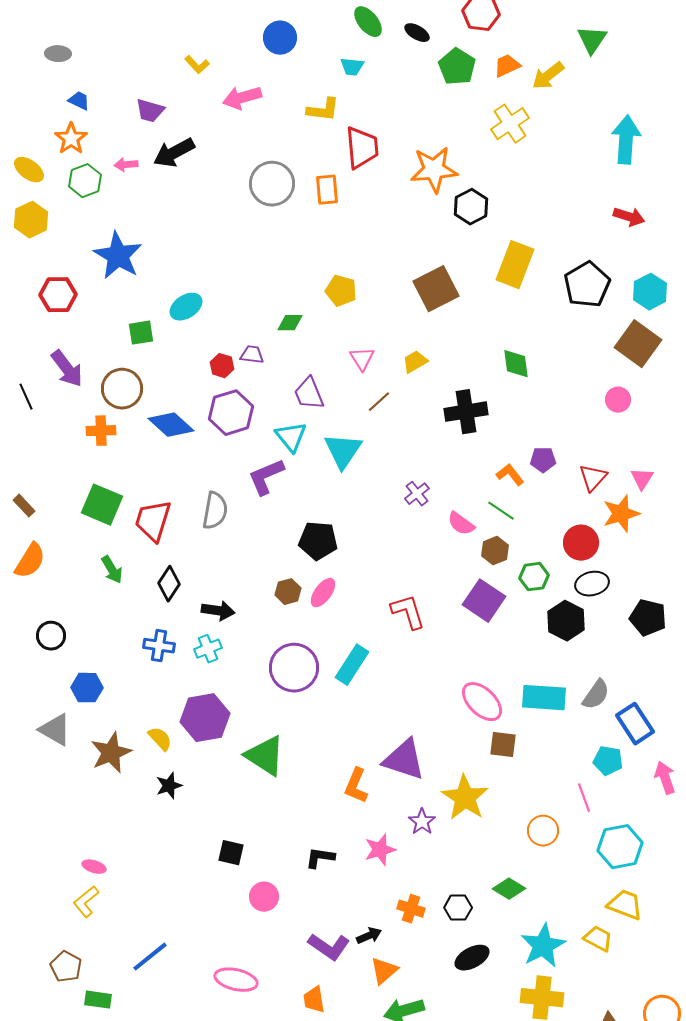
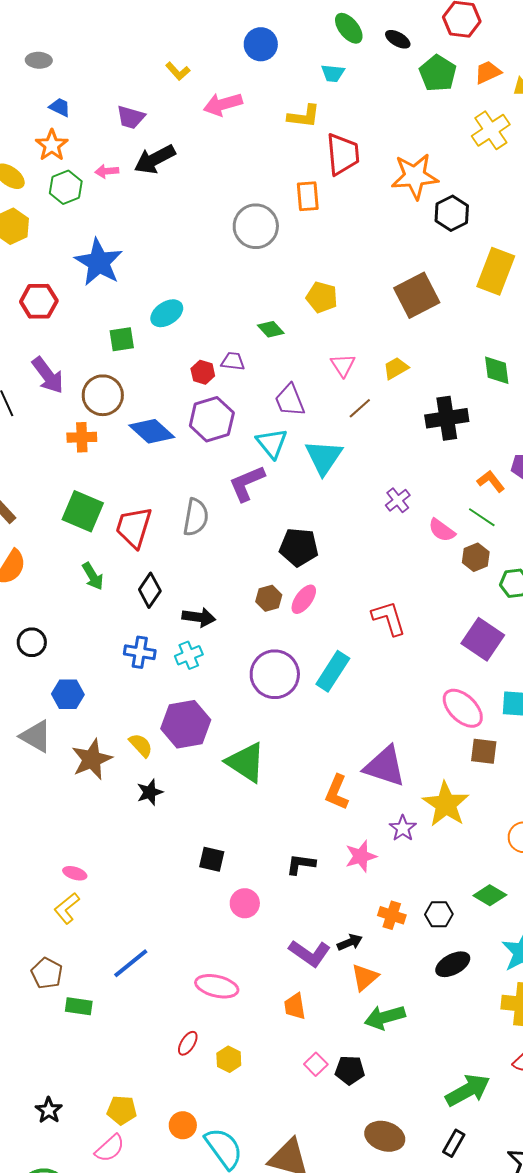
gray circle: (272, 184) -> (256, 226), moved
green diamond: (290, 323) -> (271, 329), turned 48
purple square: (484, 601) -> (483, 639), moved

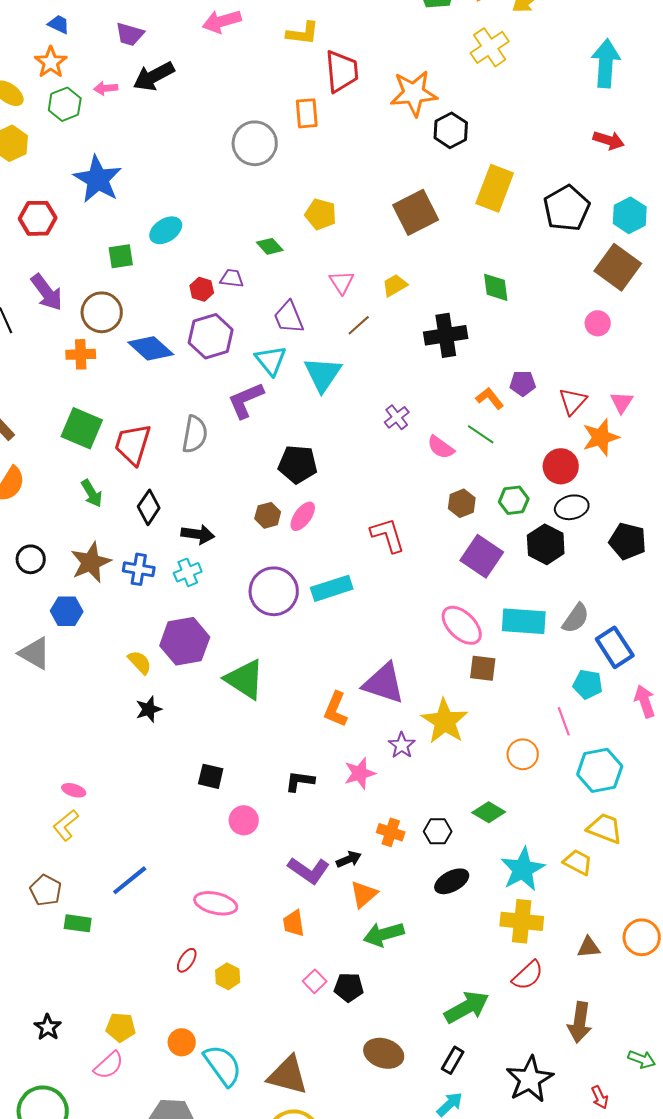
brown hexagon: (476, 557) -> (462, 503), moved
cyan rectangle: (333, 671) -> (332, 588), turned 39
brown star: (92, 759) -> (91, 562), moved

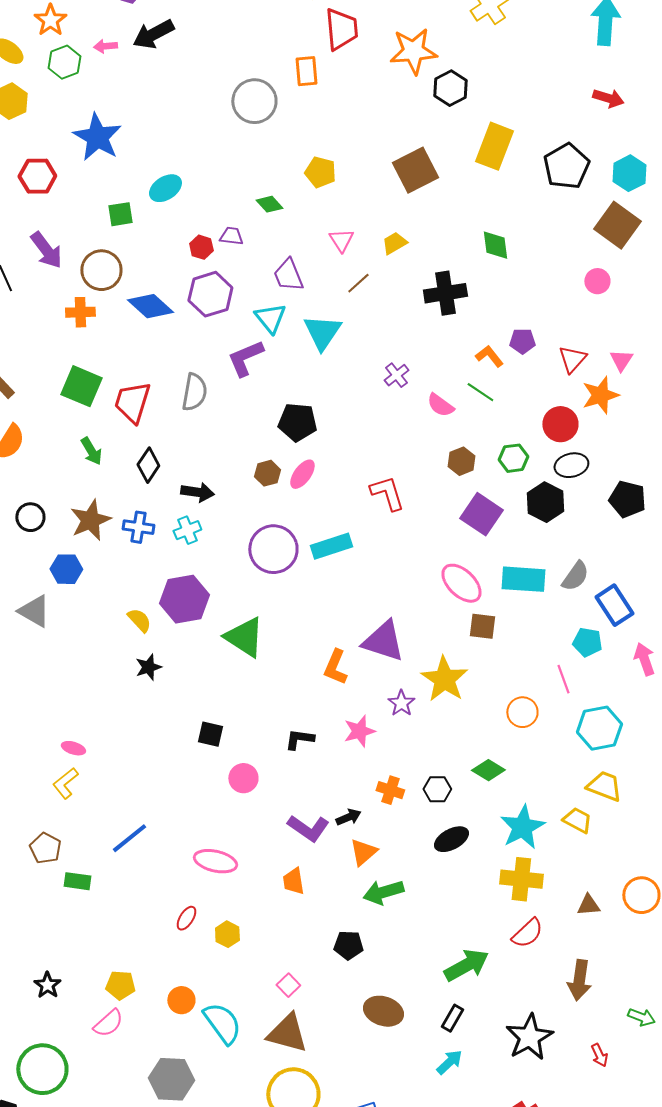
pink square: (315, 981) -> (288, 985), moved

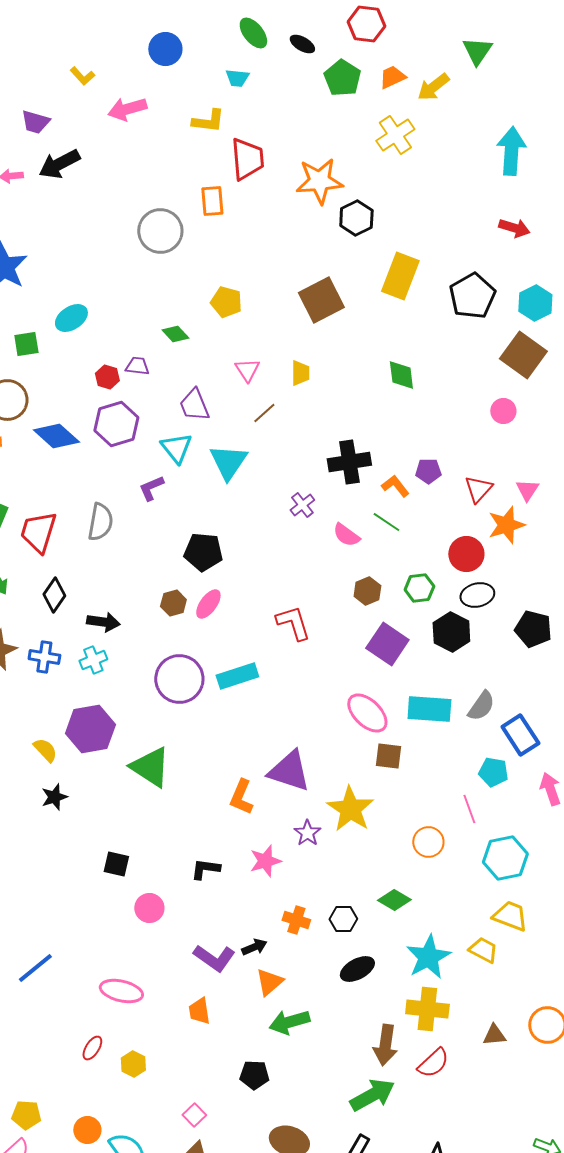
yellow trapezoid: (394, 243) -> (300, 373), turned 120
black cross: (445, 293) -> (349, 462), moved
purple L-shape: (245, 358) -> (151, 488), size x0.7
brown arrow: (579, 980) -> (385, 1045), moved

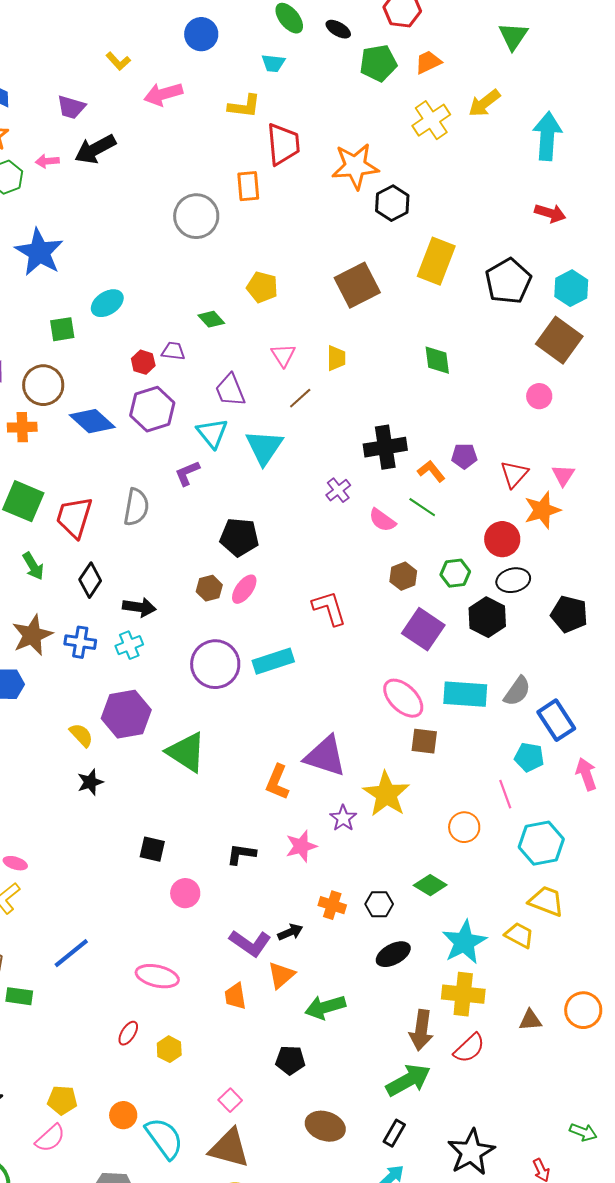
green pentagon: (342, 78) -> (378, 63), turned 30
yellow arrow: (433, 87) -> (484, 103), moved
orange triangle: (269, 982) -> (281, 975), moved

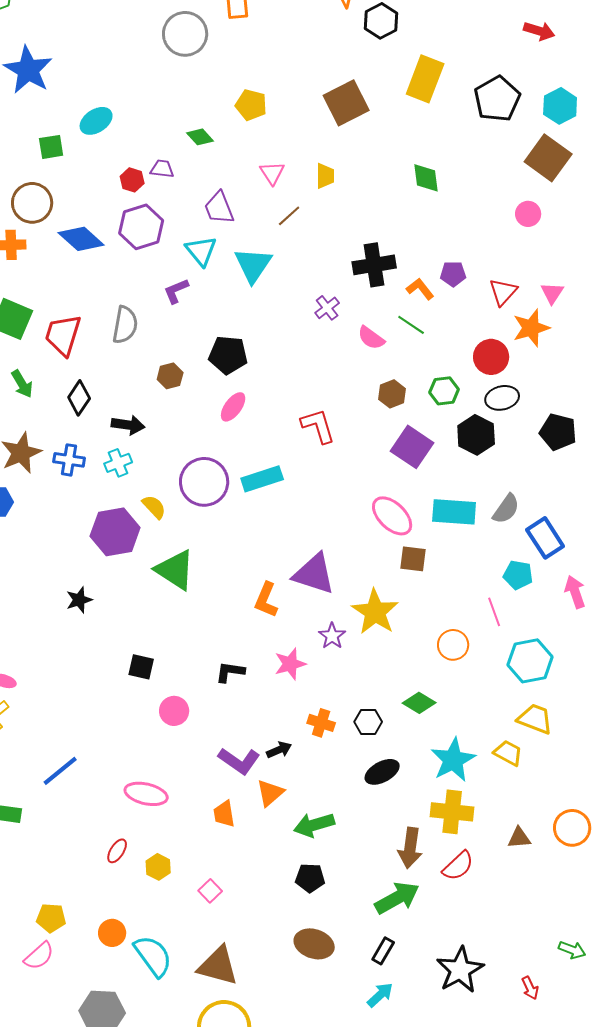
brown hexagon: (209, 588) -> (170, 376), moved
yellow semicircle: (81, 735) -> (154, 507), moved
black pentagon: (290, 1060) -> (310, 878), moved
pink square: (230, 1100) -> (210, 891), moved

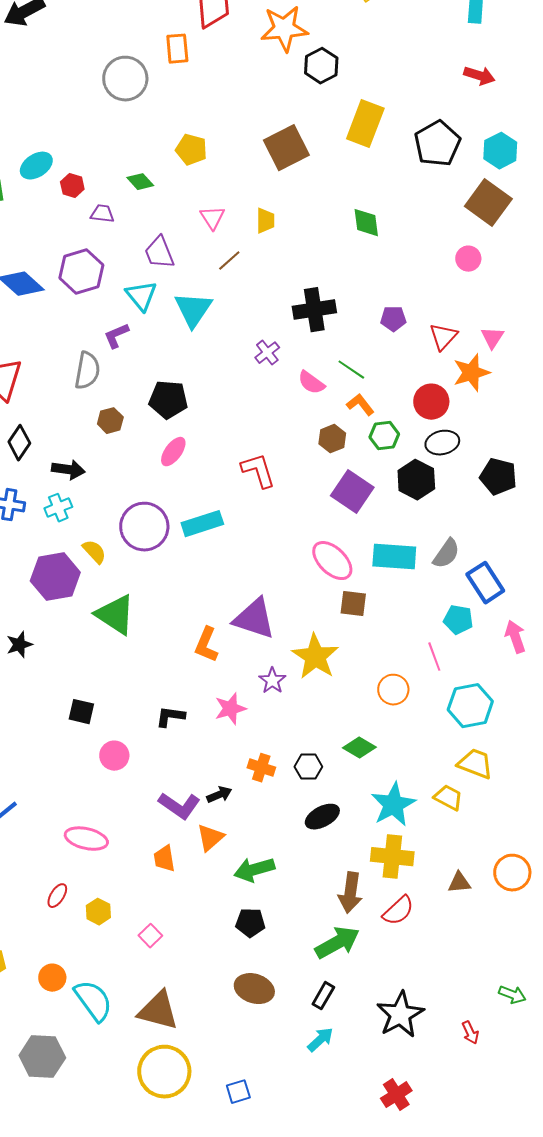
red hexagon: (132, 180) -> (72, 186), moved
orange L-shape: (420, 289) -> (360, 405), moved
gray semicircle: (125, 325) -> (87, 371), moved

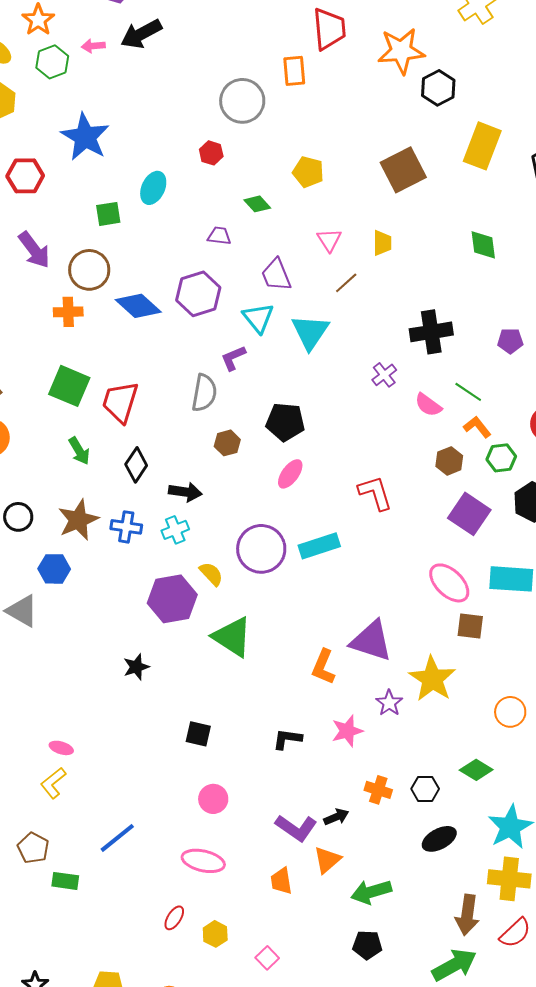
cyan ellipse: (36, 166) -> (153, 188), turned -32
red hexagon: (72, 186) -> (211, 153), moved
pink circle: (114, 756) -> (213, 799), moved

